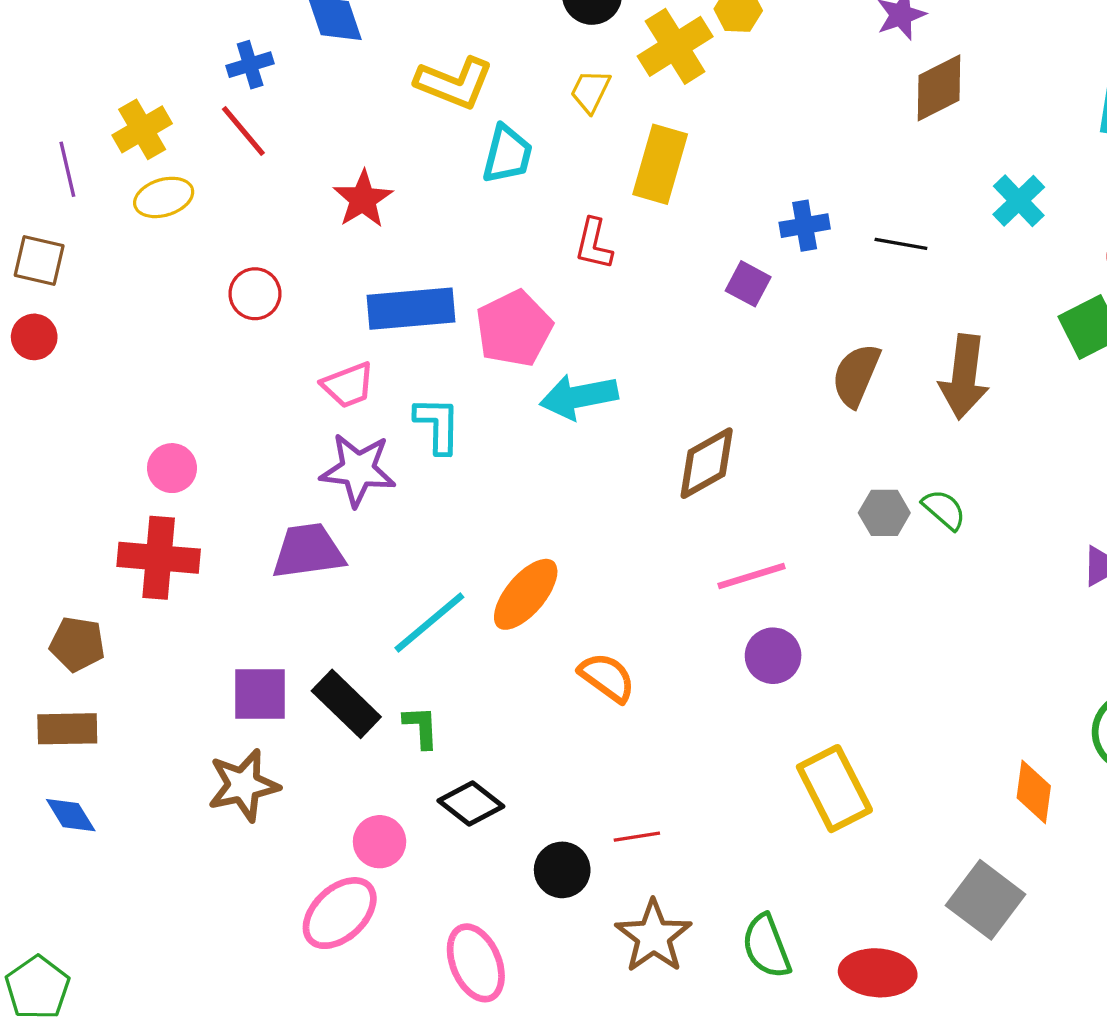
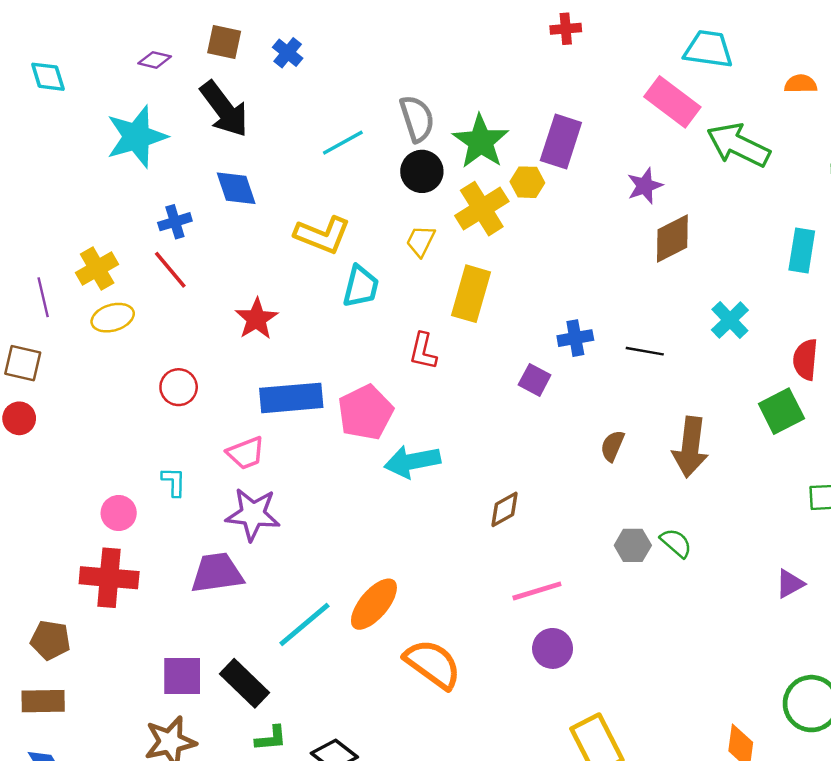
brown semicircle: (856, 375) -> (612, 446), size x0.7
cyan L-shape: (438, 425) -> (174, 482), moved, size x0.7
brown diamond: (707, 463) -> (505, 509), size x0.7
orange semicircle: (607, 677) -> (433, 664), size x1.4
green L-shape: (421, 727) -> (271, 738), moved, turned 88

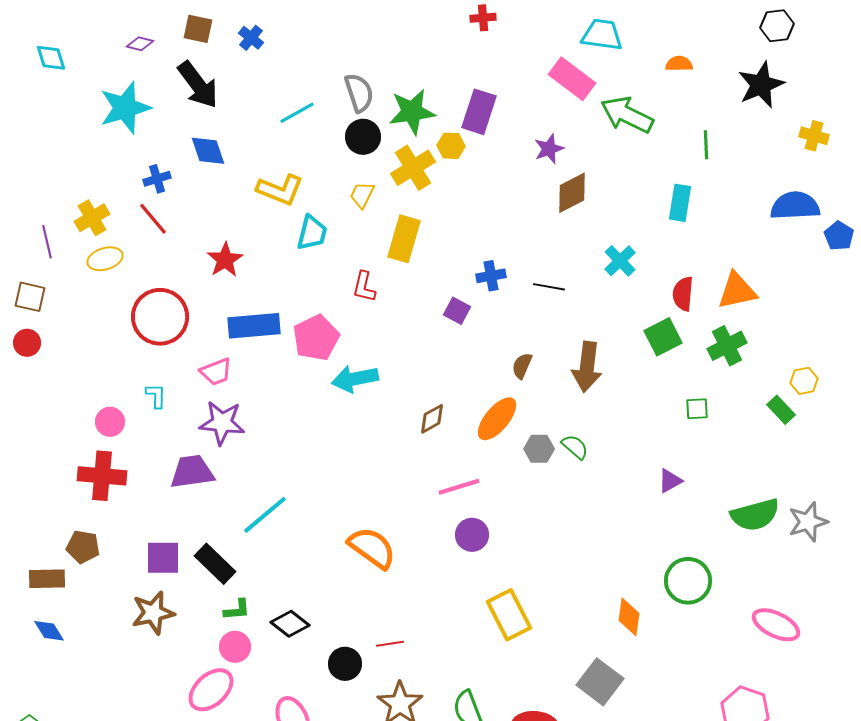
green star: (481, 141) -> (412, 112), turned 30
red circle: (179, 387) -> (160, 317), size x1.8
orange ellipse: (374, 604) -> (497, 419), moved
brown pentagon: (50, 640) -> (83, 547), moved

